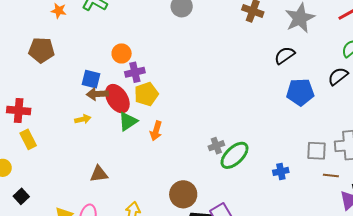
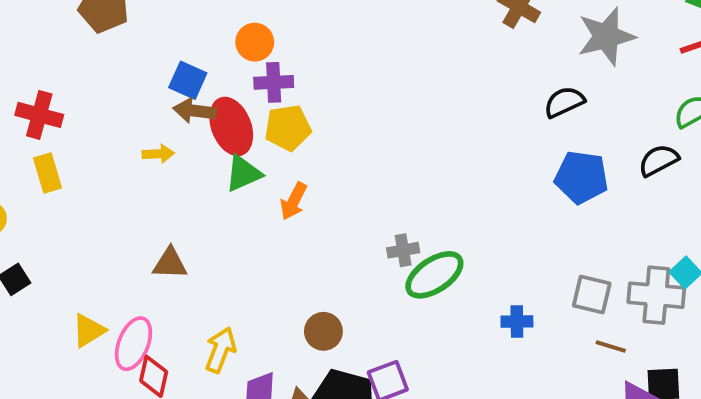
brown circle: (183, 194) -> (323, 331), size x0.7

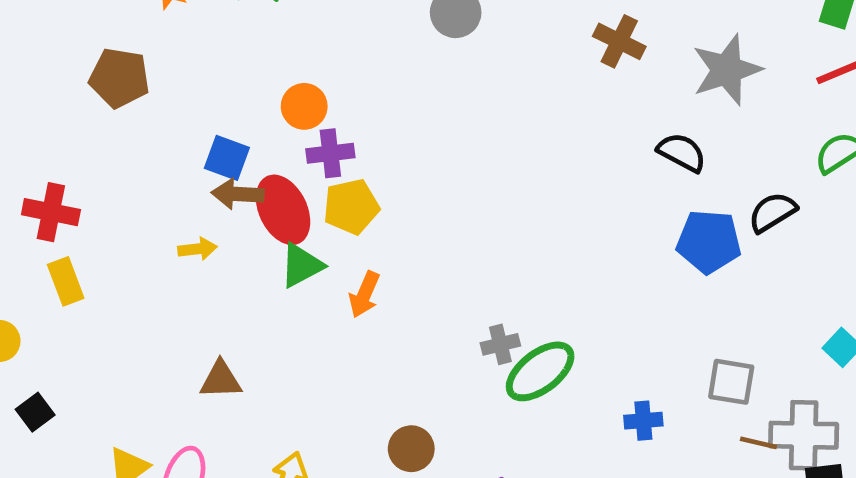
black semicircle: (564, 102) -> (682, 152), turned 57
black semicircle: (659, 160) -> (772, 212), moved
gray cross: (656, 295) -> (804, 435), moved

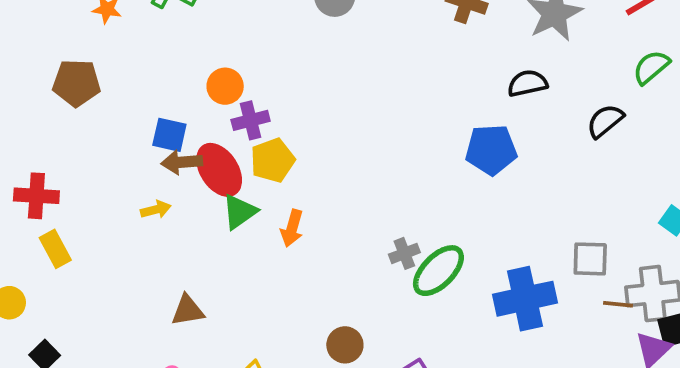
black semicircle: (682, 152) -> (527, 83), turned -33
blue pentagon: (709, 242) -> (491, 150), moved
blue cross: (643, 421) -> (525, 299), size x2.0

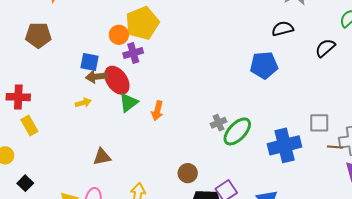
yellow pentagon: (273, 160) -> (142, 23), moved, size x1.4

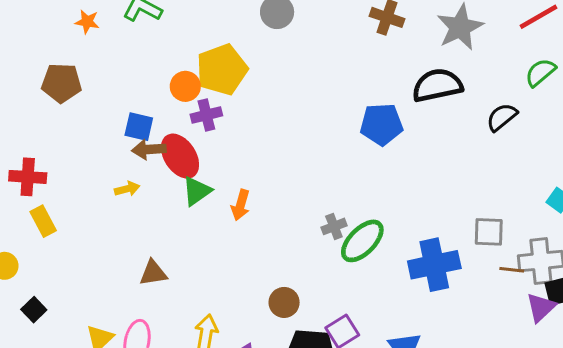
black semicircle: (283, 29) -> (437, 85), size x1.5
blue pentagon: (264, 65) -> (381, 124), moved

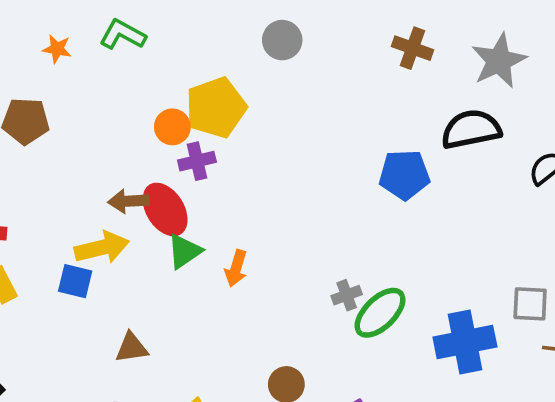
blue square: (139, 127) -> (75, 281), moved
yellow arrow: (127, 189) -> (102, 248), size x1.8

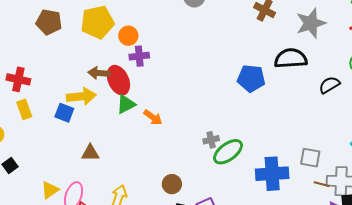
yellow pentagon: (216, 108) -> (97, 22), moved
orange arrow: (236, 268) -> (153, 117), turned -78

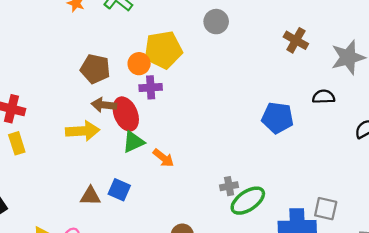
brown pentagon: (49, 22) -> (95, 69), moved
yellow pentagon: (97, 22) -> (163, 50), moved
black semicircle: (291, 58) -> (324, 97), size x0.6
blue square: (64, 113) -> (119, 190), moved
gray square: (310, 158) -> (326, 209), moved

